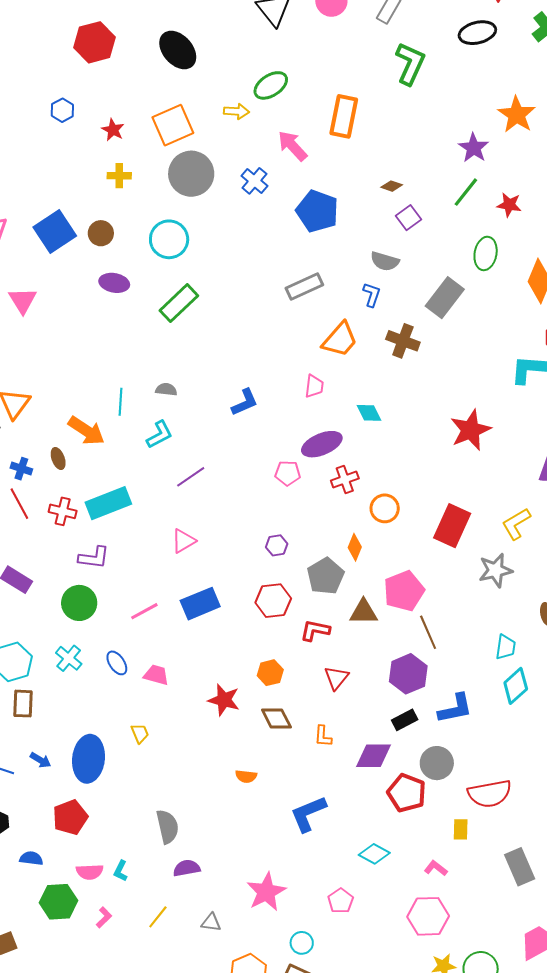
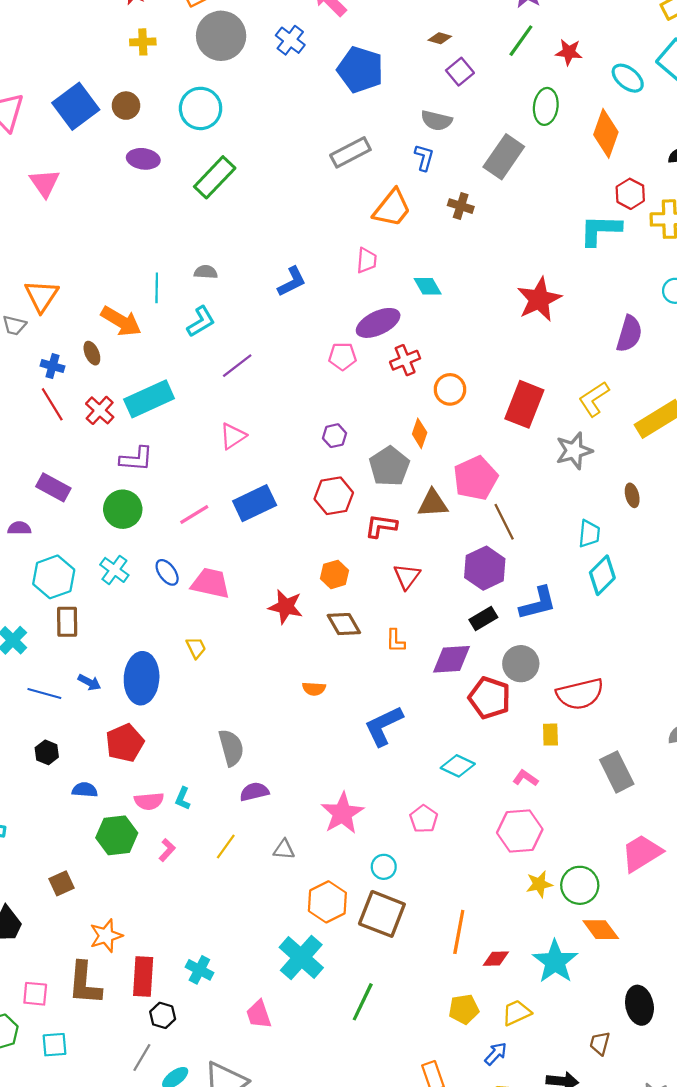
brown cross: (403, 341) -> (461, 206), size x0.7
red cross: (63, 511) -> (100, 410), turned 32
pink trapezoid: (156, 675) -> (211, 583), size x1.4

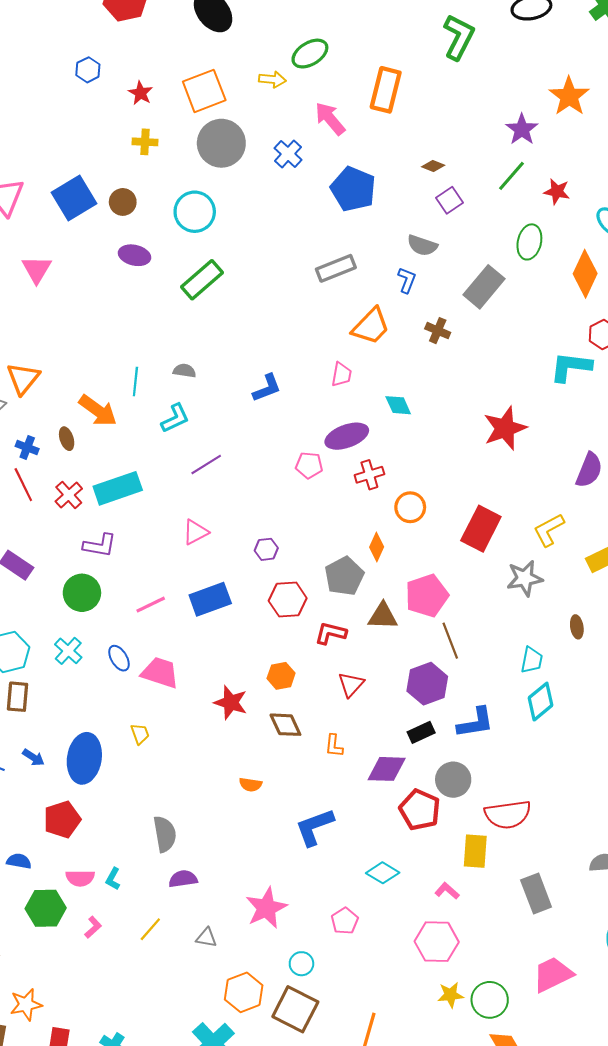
purple hexagon: (334, 436) -> (266, 549), moved
yellow rectangle: (550, 735) -> (475, 851), size x1.5

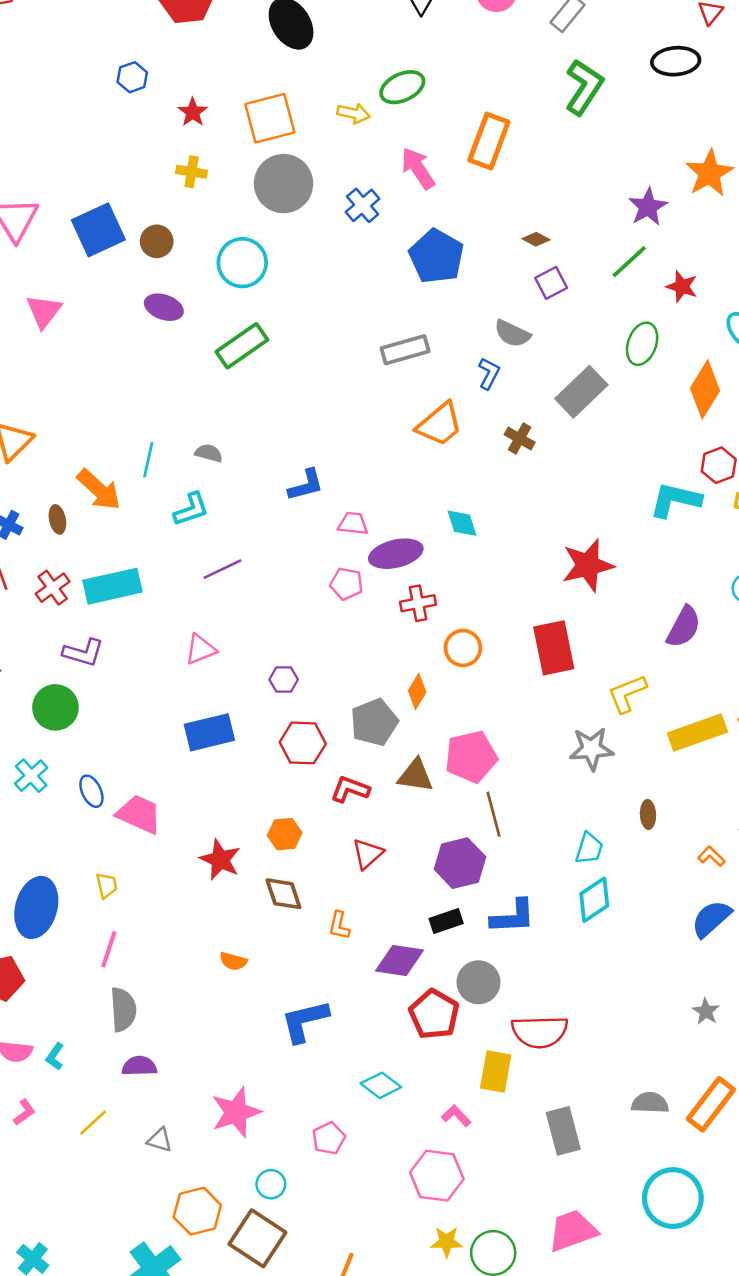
pink trapezoid: (341, 374) -> (353, 524), moved, turned -100
red rectangle: (481, 529) -> (554, 648), moved, turned -45
pink line: (151, 605) -> (109, 949), moved, turned -52

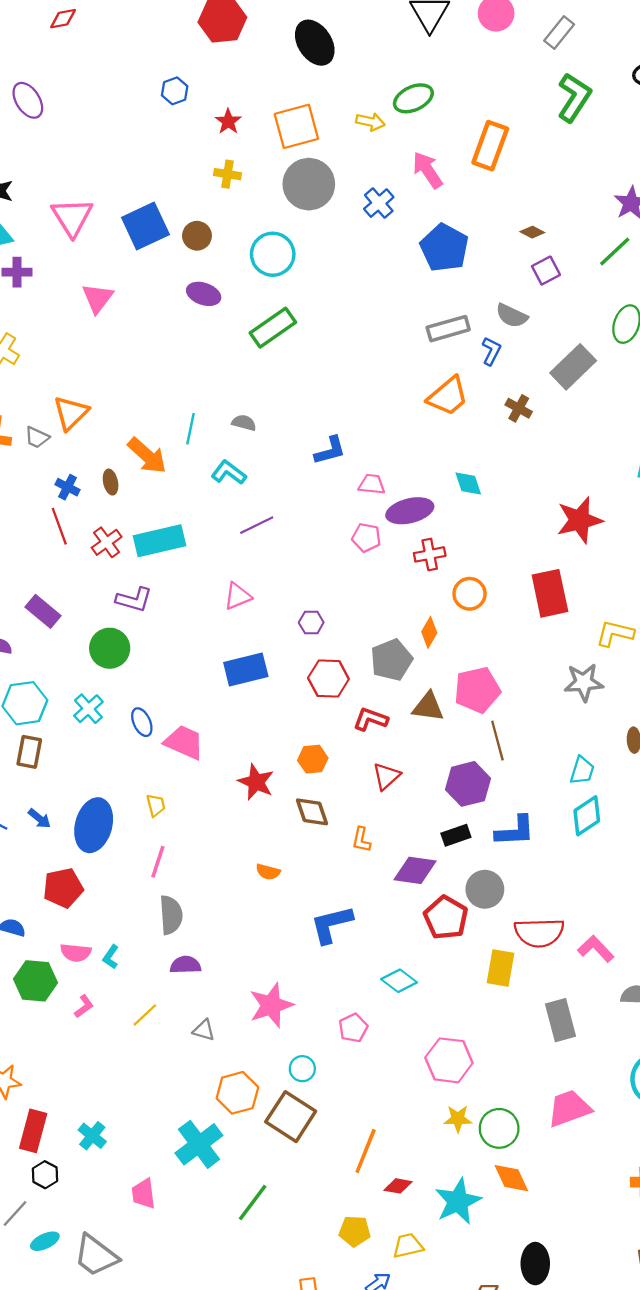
gray rectangle: (405, 350) -> (448, 329), moved
cyan L-shape: (191, 509) -> (229, 472), turned -124
yellow L-shape: (627, 694) -> (615, 633), turned 36
pink L-shape: (456, 1116) -> (596, 949), moved, size x1.4

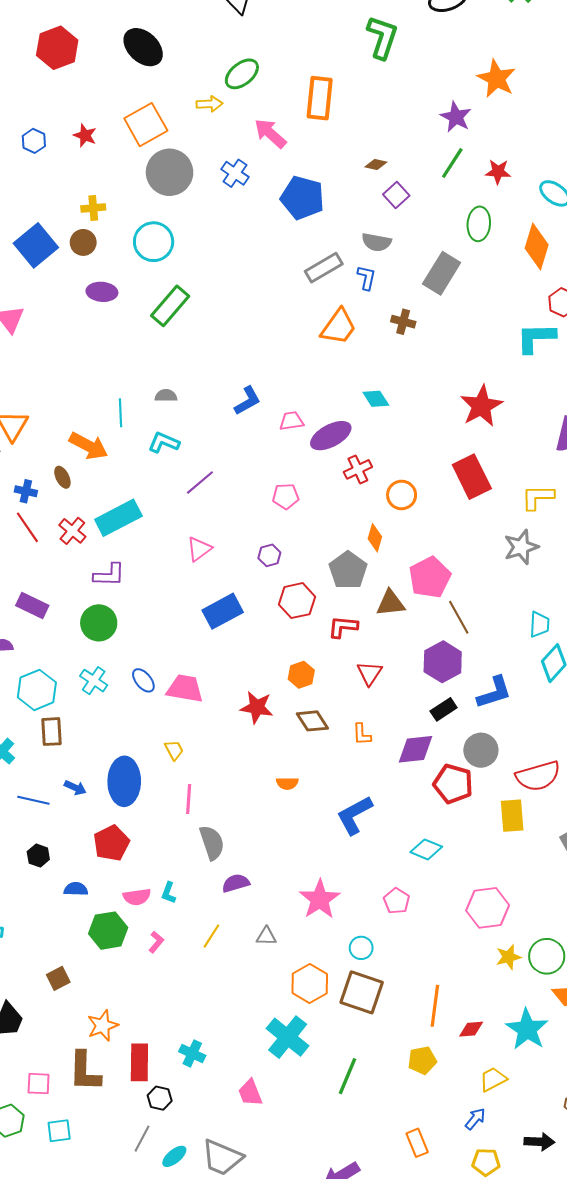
blue hexagon: (175, 91) -> (34, 141), moved
yellow cross: (227, 174) -> (93, 208), moved
pink pentagon: (366, 538) -> (286, 496), moved
yellow pentagon: (355, 1231) -> (422, 1060), moved

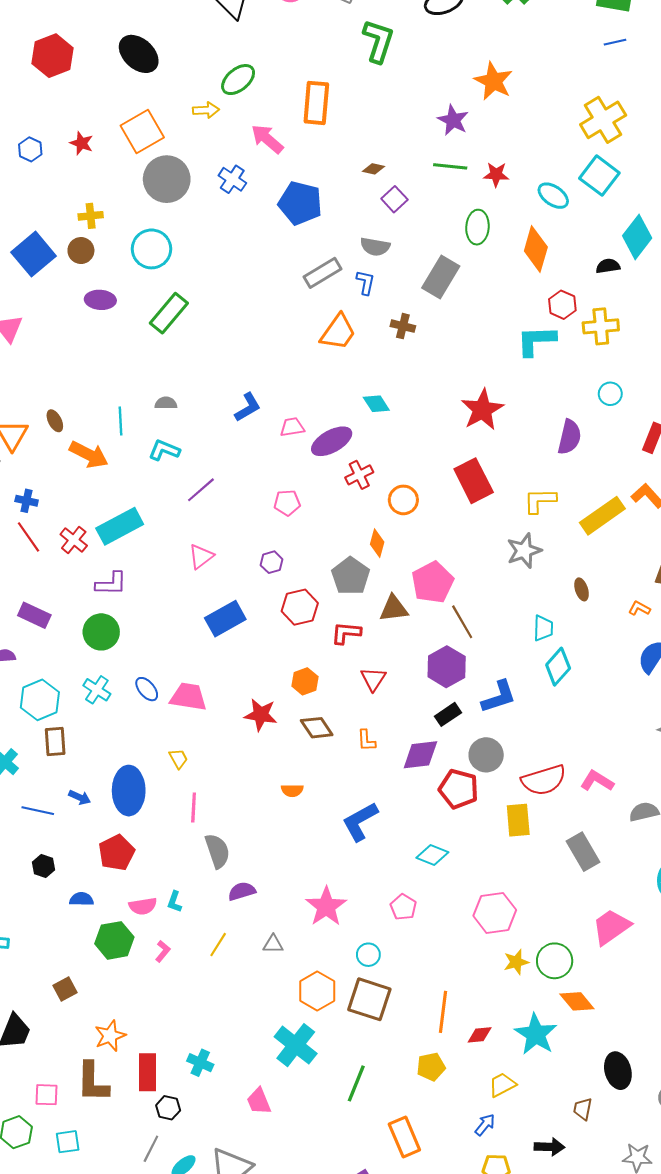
green line: (452, 163) -> (450, 166), turned 64
brown ellipse: (62, 477) -> (55, 421), moved
orange rectangle: (417, 1143) -> (404, 1137), moved, size x1.4

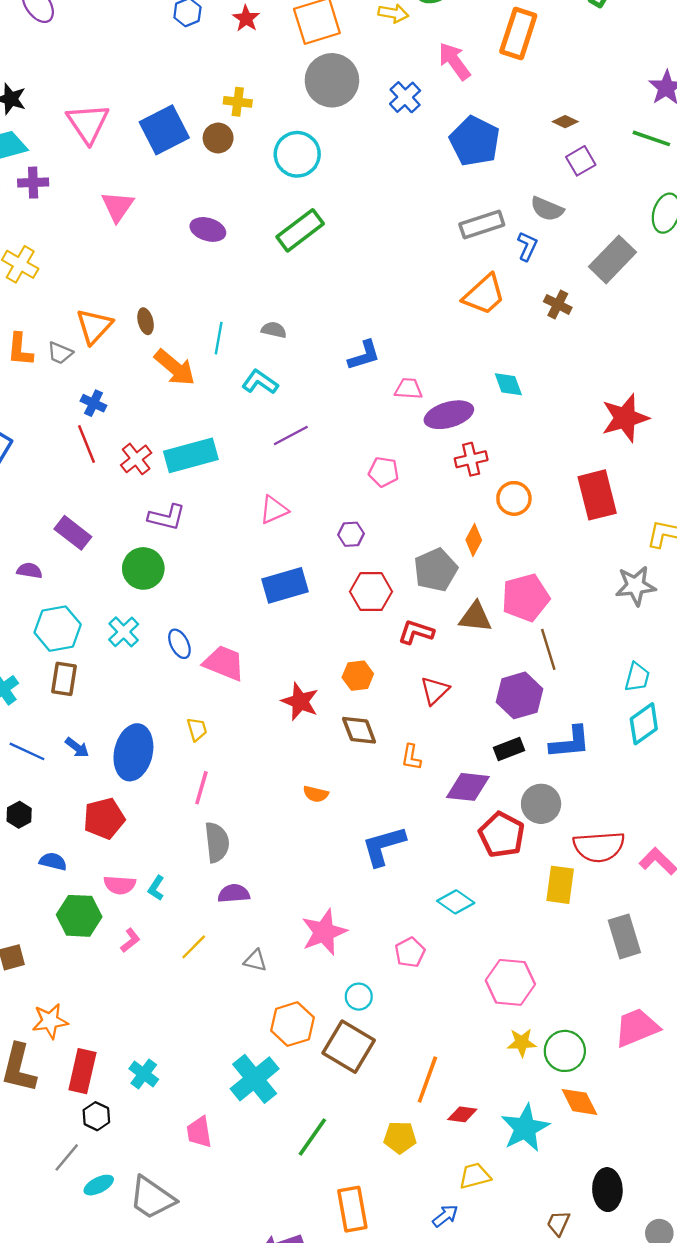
purple ellipse: (100, 300) -> (208, 229), moved

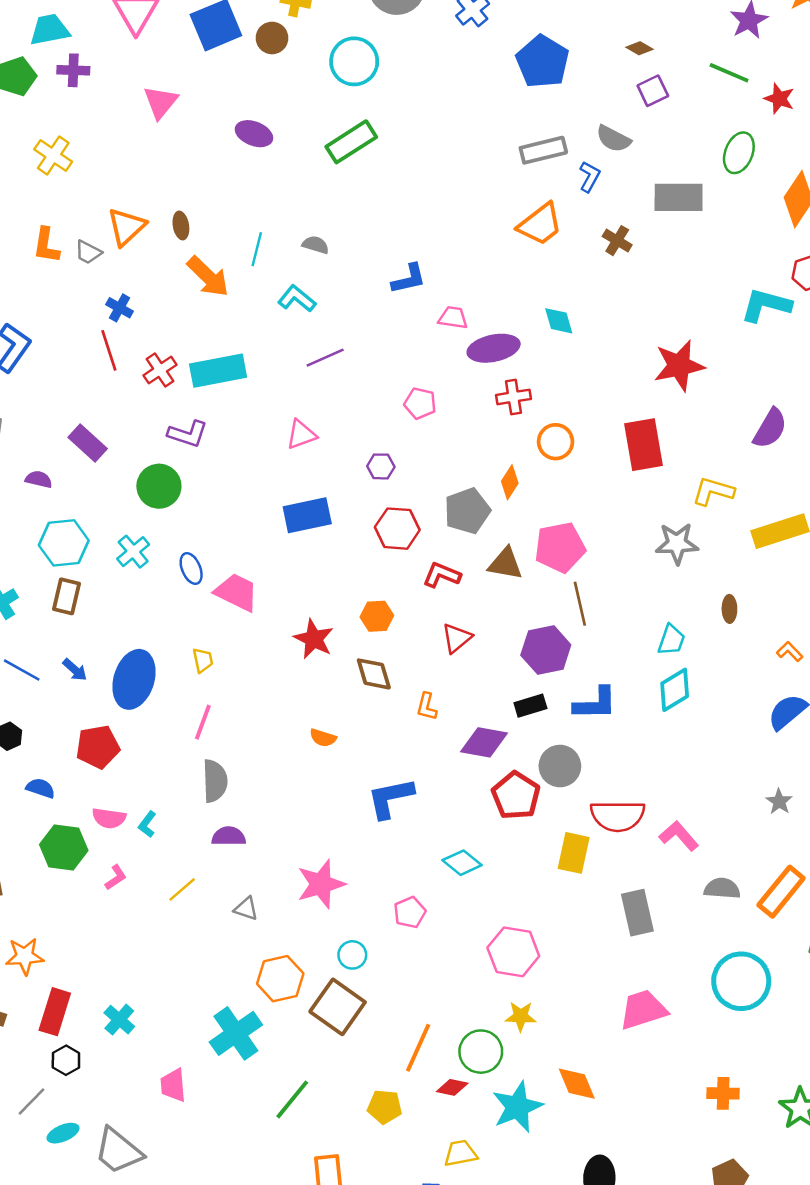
gray rectangle: (613, 259) -> (679, 197), turned 42
green circle: (565, 1051) -> (481, 1052), moved

